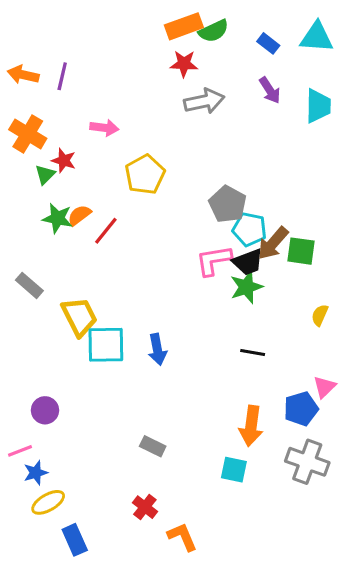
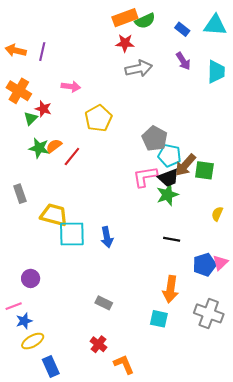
gray rectangle: (29, 285) -> (20, 194), turned 30
yellow trapezoid: (79, 317) -> (54, 215), turned -48
blue pentagon: (301, 409) -> (204, 265), moved

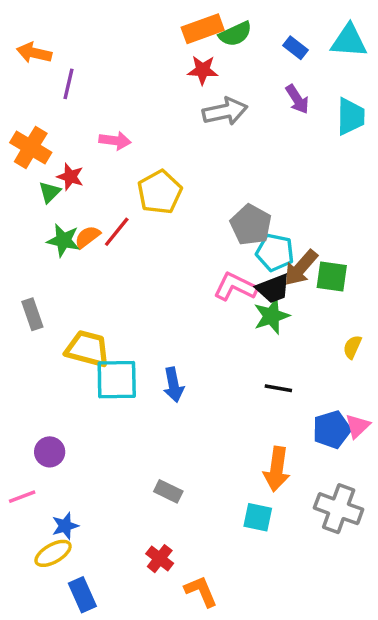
orange arrow: (16, 50) -> (34, 53), moved
red line: (72, 157) -> (117, 232), moved
pink L-shape: (145, 177) -> (235, 287), turned 35
blue star: (24, 321) -> (65, 526), moved

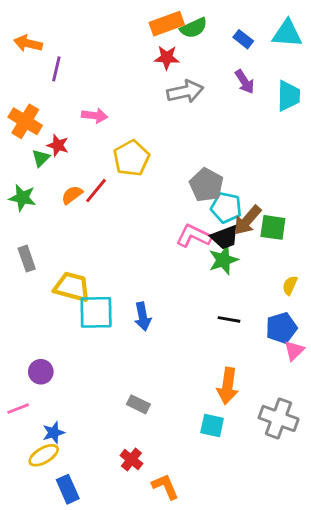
green star: (63, 240) -> (22, 198), moved
blue pentagon: (332, 430) -> (281, 328), moved

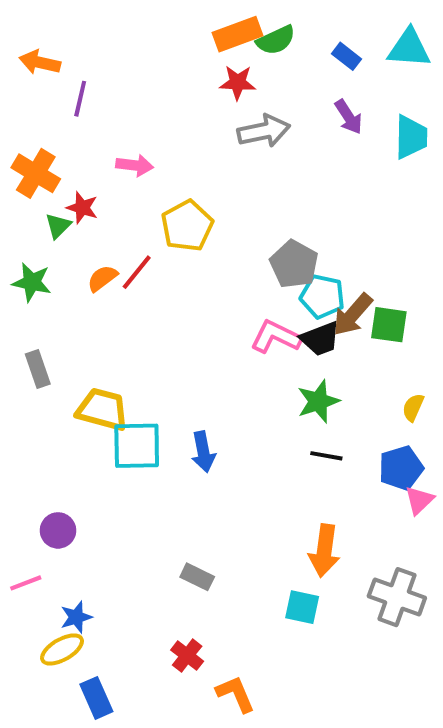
green star: (223, 260) -> (318, 401), moved

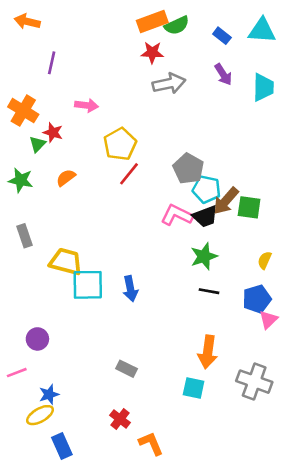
orange arrow: (40, 62) -> (27, 22), moved
red line: (137, 272) -> (129, 174), moved

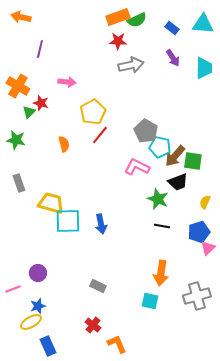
orange semicircle: (66, 178) -> (64, 144), moved, turned 112
black trapezoid: (205, 216) -> (178, 182), moved
green star: (204, 256) -> (158, 199), turned -30
purple circle: (37, 339) -> (38, 273), moved
gray cross: (254, 382) -> (197, 296), turned -36

